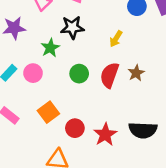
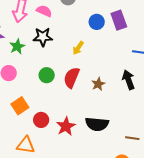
green star: (50, 48) -> (17, 46), moved
brown star: (136, 73) -> (98, 84), moved

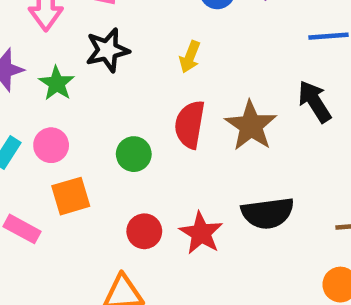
green circle: (47, 75) -> (134, 154), moved
brown star: (98, 84) -> (251, 126), size x1.6
orange square: (20, 106) -> (71, 196), moved, turned 30

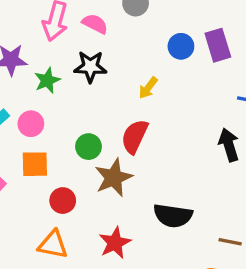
brown star: (251, 126) -> (114, 178), moved
red circle: (144, 231) -> (63, 201), moved
red star: (201, 233) -> (115, 243), moved

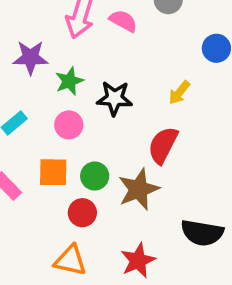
black star: (90, 67) -> (114, 98), moved
pink circle: (31, 124) -> (69, 125), moved
green circle: (88, 147) -> (95, 176), moved

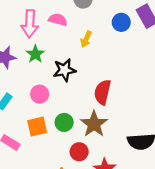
green star: (69, 81) -> (35, 54), moved
yellow arrow: (179, 93) -> (86, 39), moved
red circle: (82, 213) -> (79, 152), moved

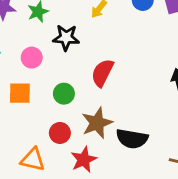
green circle: (64, 122) -> (64, 94), moved
brown star: (94, 124) -> (97, 123), moved

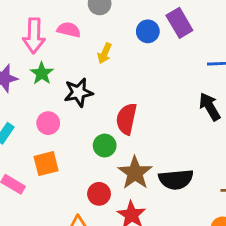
green circle: (64, 94) -> (105, 146), moved

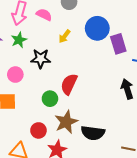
purple rectangle: (179, 23) -> (118, 44), moved
blue circle: (148, 31) -> (97, 28), size x1.5

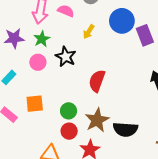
black star: (41, 59) -> (66, 57), turned 30
pink circle: (15, 75) -> (38, 62), moved
green circle: (50, 99) -> (69, 111), moved

